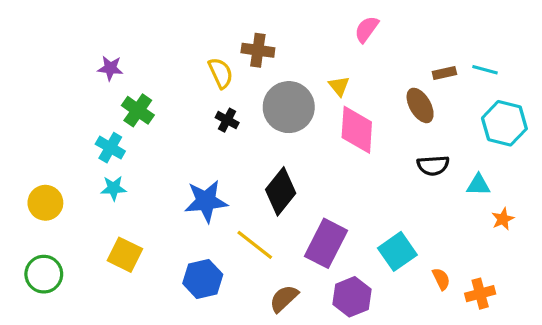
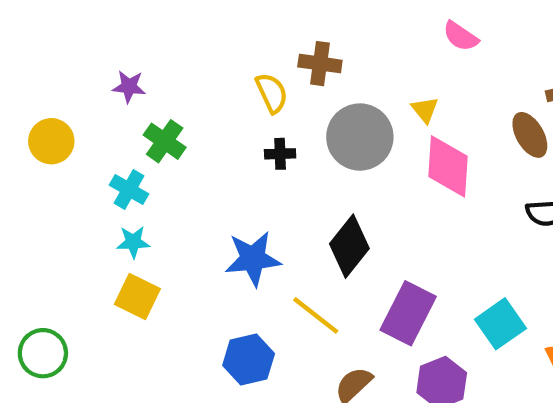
pink semicircle: (367, 29) -> (461, 36), turned -92
black cross: (227, 120) -> (280, 154), turned -30
yellow circle: (45, 203) -> (51, 141), moved
yellow square: (125, 255) -> (137, 297), moved

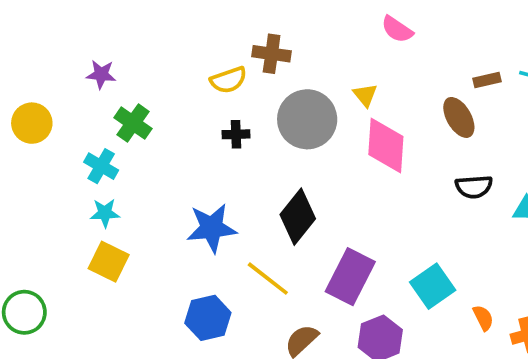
yellow semicircle: (272, 93) -> (228, 80), turned 96

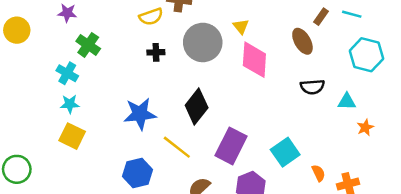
brown rectangle: (487, 80) -> (321, 17), turned -42
yellow circle: (32, 123) -> (17, 30), moved

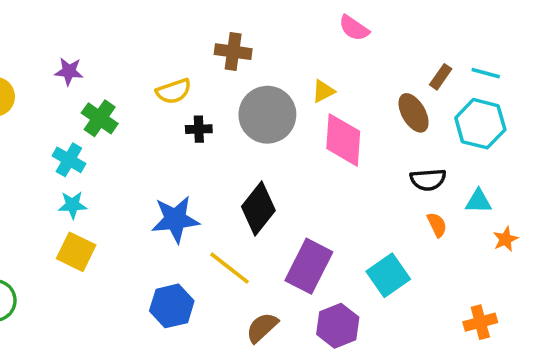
yellow semicircle: (151, 17) -> (174, 91), moved
yellow triangle: (241, 26) -> (323, 91), turned 42
cyan hexagon: (366, 55) -> (480, 124), moved
orange semicircle: (318, 173) -> (437, 225), moved

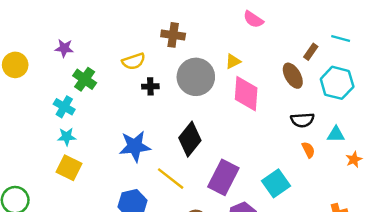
cyan line: (486, 73) -> (341, 39), moved

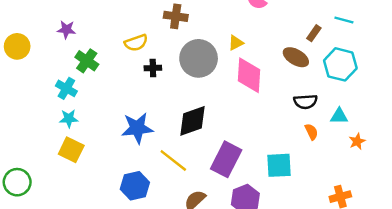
brown ellipse: (293, 76) -> (296, 57), turned -30
black diamond: (190, 139) -> (193, 121), turned 32
cyan square: (276, 183) -> (279, 165), turned 32

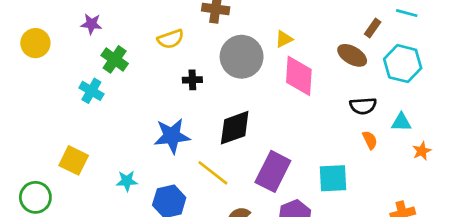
black cross: (153, 68) -> (192, 80), moved
cyan star: (69, 118) -> (127, 181), moved
yellow square: (71, 150) -> (74, 160), moved

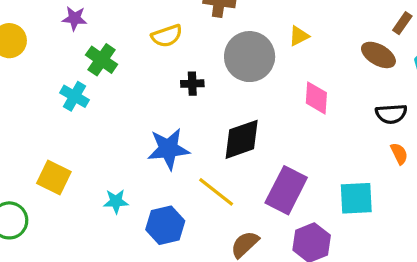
pink diamond: (299, 76) -> (316, 98), moved, size x0.7

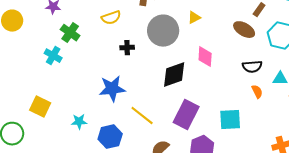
black diamond: (242, 139) -> (174, 75), moved

